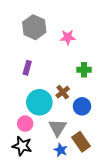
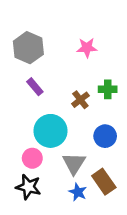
gray hexagon: (34, 27) -> (28, 48), moved
purple rectangle: (27, 68) -> (35, 87), turned -56
brown cross: (63, 92) -> (80, 100), moved

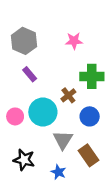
green cross: (108, 89) -> (92, 76), size x1.5
brown cross: (80, 100) -> (68, 95), moved
pink circle: (32, 158) -> (15, 116), moved
blue star: (78, 192) -> (58, 172), moved

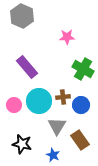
gray hexagon: (24, 41) -> (22, 16), moved
purple rectangle: (30, 74) -> (27, 67), size x1.6
green cross: (92, 76) -> (83, 69), turned 30
brown cross: (68, 95) -> (63, 97), moved, turned 32

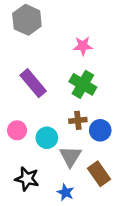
green cross: (83, 69) -> (83, 84), moved
cyan circle: (39, 101) -> (47, 138), moved, size x0.7

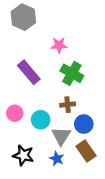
pink star: (83, 46) -> (59, 45), moved
blue circle: (100, 130) -> (84, 124), moved
blue star: (65, 192) -> (57, 159), moved

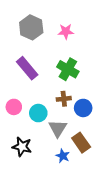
gray hexagon: (23, 17) -> (31, 27), moved
pink star: (59, 45) -> (66, 31), moved
blue circle: (84, 124) -> (83, 108), moved
blue star: (57, 159) -> (63, 156), moved

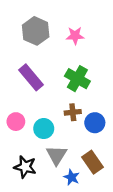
gray triangle: (58, 128) -> (56, 155), moved

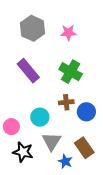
pink circle: (16, 122) -> (11, 127), moved

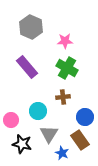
pink star: (68, 33) -> (65, 41), moved
blue circle: (86, 112) -> (85, 117), moved

